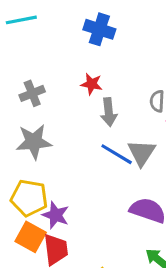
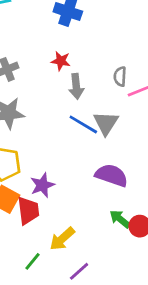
purple star: (56, 215) -> (42, 185), moved, turned 30

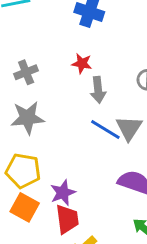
red trapezoid: (28, 211) -> (67, 219), moved

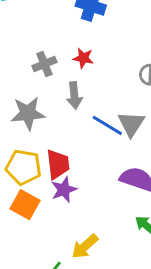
gray cross: (26, 72) -> (44, 64), moved
gray arrow: (98, 90) -> (74, 95), moved
red trapezoid: (67, 219) -> (58, 164), moved

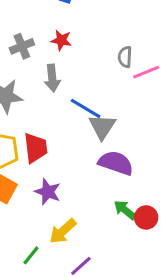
gray triangle: (131, 124) -> (102, 127), moved
purple star: (64, 190) -> (48, 192), moved, turned -30

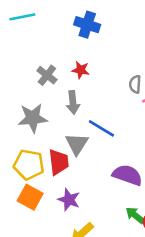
gray cross: (22, 46) -> (47, 75), turned -30
gray triangle: (102, 127) -> (77, 144), moved

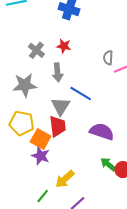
red trapezoid: (59, 162) -> (57, 126), moved
orange square: (30, 197) -> (41, 139), moved
purple star: (69, 200) -> (41, 156), moved

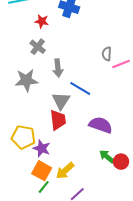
red star: (64, 46) -> (42, 21), moved
yellow pentagon: (22, 123) -> (23, 137), moved
orange square: (41, 139) -> (42, 171), moved

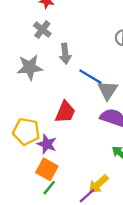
gray triangle: (61, 101) -> (108, 90), moved
red trapezoid: (58, 120) -> (65, 112), turned 30
yellow arrow: (65, 171) -> (98, 184), moved

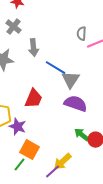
orange square: (47, 169) -> (30, 150), moved

